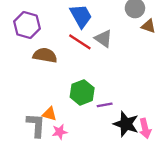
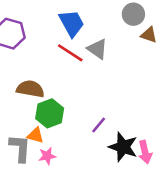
brown semicircle: (45, 55) -> (30, 89), moved
green hexagon: (82, 92) -> (50, 113), moved
purple line: (105, 105) -> (99, 125), turned -40

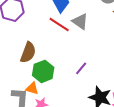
brown semicircle: (30, 89) -> (28, 52), turned 100
purple line: (99, 125) -> (81, 68), moved

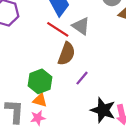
brown semicircle: (28, 52) -> (67, 54), moved
orange triangle: (32, 88) -> (40, 100), moved

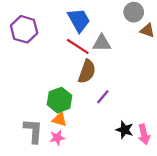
gray triangle: (81, 26) -> (102, 43), turned -36
black star: (103, 110) -> (125, 130), size x0.7

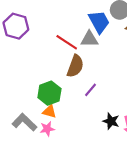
blue trapezoid: (79, 20) -> (99, 22), moved
gray L-shape: (33, 131) -> (25, 122), turned -50

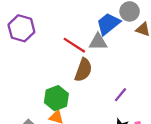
blue trapezoid: (99, 22) -> (108, 24), turned -100
purple line: (90, 90) -> (121, 95), moved

